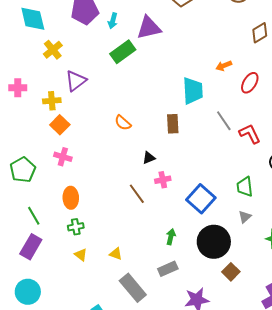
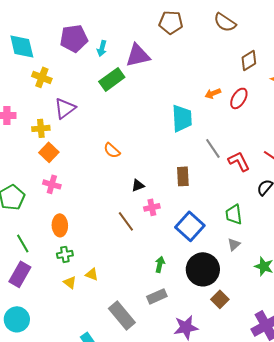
yellow cross: (53, 50) -> (42, 77), turned -30
red ellipse: (250, 83) -> (239, 98), moved
brown rectangle: (173, 124) -> (183, 176), moved
yellow triangle: (116, 254) -> (92, 274), moved

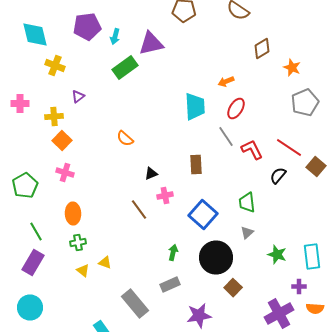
red ellipse: (239, 98) -> (236, 108), moved
purple triangle: (65, 108) -> (78, 96), size x0.6

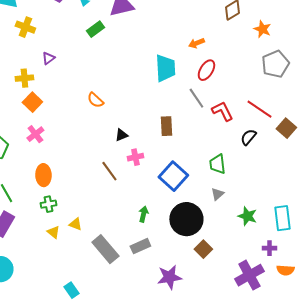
green rectangle: (125, 68) -> (95, 29), size x0.7
pink cross: (65, 172) -> (35, 134), turned 36
gray rectangle: (135, 304) -> (105, 249), moved

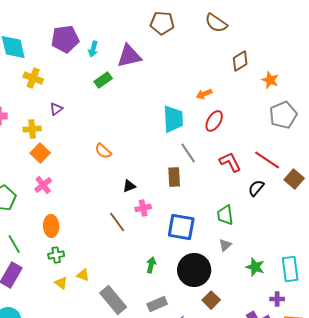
gray line: (196, 98) -> (188, 153), moved
blue square: (173, 176) -> (181, 227), turned -32
gray rectangle: (140, 246) -> (157, 304), moved

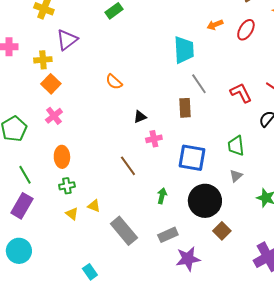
purple triangle: (56, 109) -> (67, 40), size x1.6
red ellipse: (214, 121) -> (246, 30), moved
brown line: (117, 222) -> (128, 166), moved

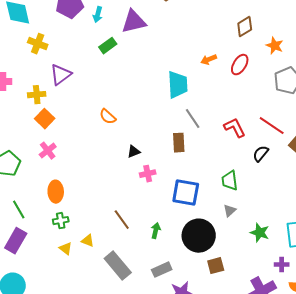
brown line: (128, 166) -> (122, 220), moved
brown square: (222, 231) -> (216, 266), turned 30

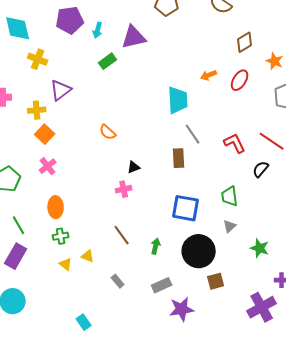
pink cross: (148, 174) -> (124, 189), moved
gray rectangle: (118, 266) -> (118, 281), size x0.5

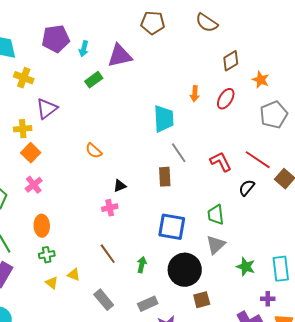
orange arrow: (209, 75) -> (195, 94), turned -63
gray triangle: (230, 226) -> (216, 245), size x1.5
gray rectangle: (118, 281) -> (104, 300), size x1.5

